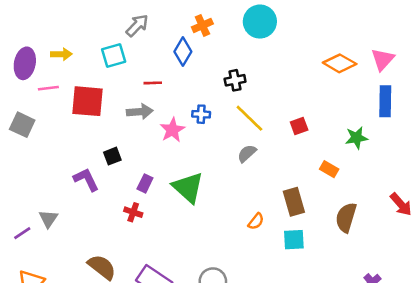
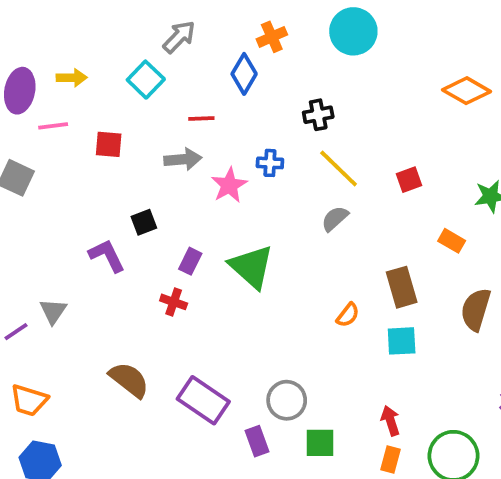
cyan square: (114, 55) -> (146, 80), turned -30
red square: (88, 101) -> (109, 144), size x0.6

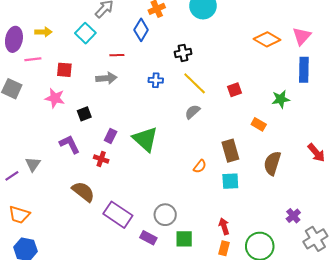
pink star: (229, 185) -> (55, 98), moved, turned -30
purple L-shape: (107, 256) -> (70, 144), moved
brown semicircle: (129, 380) -> (83, 192), moved
purple rectangle: (257, 441) -> (148, 238), turned -42

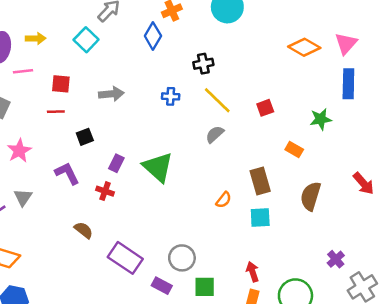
red line: (117, 55) -> (56, 112), moved
pink star: (55, 98) -> (19, 151), moved, turned 30
brown semicircle: (83, 192) -> (84, 230), size x0.7

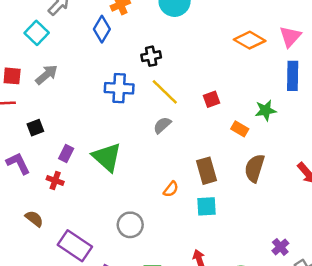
gray arrow: (111, 94) -> (47, 75), moved, turned -35
blue cross: (171, 96) -> (119, 88), size x1.6
orange rectangle: (294, 149) -> (240, 129), moved
brown semicircle: (311, 196) -> (255, 168), moved
gray circle: (182, 258) -> (130, 225), moved

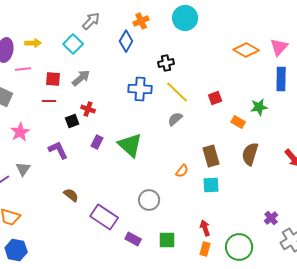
red cross: (55, 181) -> (88, 109), moved

